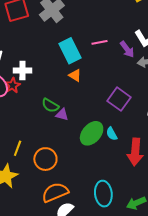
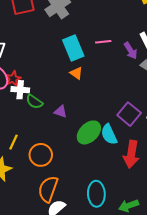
white cross: (22, 71) -> (20, 90), moved
purple square: (119, 99) -> (129, 114), moved
green semicircle: (50, 105) -> (34, 102), moved
cyan semicircle: (112, 134) -> (109, 134), size x1.5
orange semicircle: (55, 192) -> (48, 189), turned -52

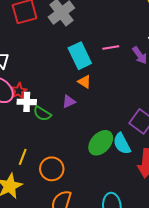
purple triangle: (61, 112) -> (69, 102), moved, turned -40

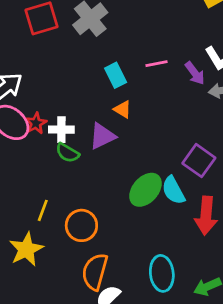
cyan rectangle: (80, 56) -> (116, 75), size x0.7
white cross: (27, 102) -> (61, 130), moved
purple triangle: (69, 102) -> (102, 136), size x1.5

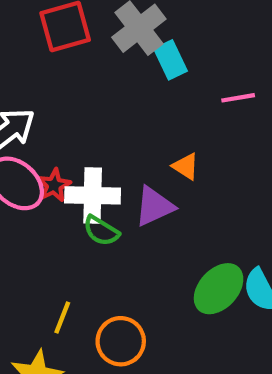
cyan rectangle: (116, 75) -> (170, 60), moved
white cross: (61, 130) -> (93, 195), size x1.4

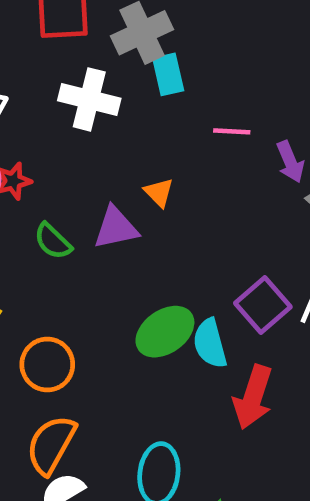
white cross: (93, 195) -> (89, 99), moved

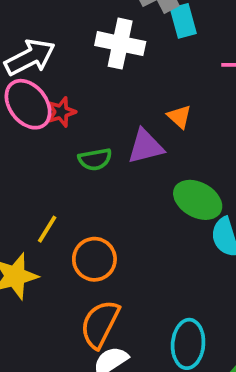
green semicircle: (53, 241) -> (95, 159), turned -52
green ellipse: (165, 332) -> (198, 200), moved, turned 66

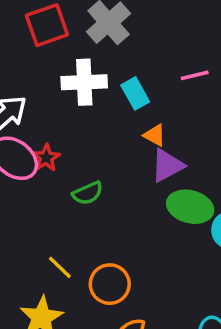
cyan rectangle: (183, 21) -> (135, 93), moved
purple triangle: (146, 147) -> (167, 165), moved
yellow line: (47, 229) -> (60, 267), turned -64

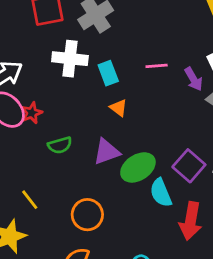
purple triangle: (167, 165) -> (107, 152), moved
green ellipse: (190, 207) -> (138, 167), turned -56
orange circle: (110, 284) -> (87, 215), moved

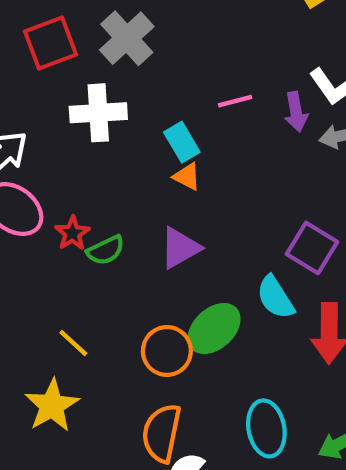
cyan rectangle: (108, 73) -> (182, 142), moved
purple arrow: (194, 79) -> (296, 112), turned 30
red star: (32, 113) -> (72, 233), moved
green ellipse: (138, 167) -> (214, 329), moved

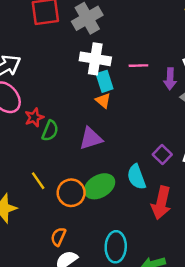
white cross: (98, 113) -> (95, 59), moved
purple square: (312, 248) -> (162, 154), size x0.7
green semicircle: (106, 250) -> (50, 131), turned -55
yellow line: (73, 343) -> (38, 181), moved
orange semicircle: (162, 433) -> (58, 237), size x0.6

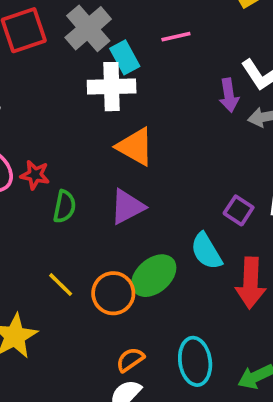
pink line: (138, 66) -> (176, 37), moved
cyan rectangle: (105, 81) -> (125, 57), moved
orange triangle: (103, 101) -> (135, 147), size x1.6
red star: (34, 117) -> (35, 175), moved, turned -30
orange semicircle: (58, 237) -> (130, 360), moved, turned 42

